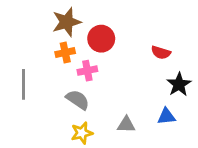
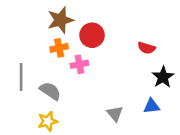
gray semicircle: (78, 100) -> (50, 91), moved
gray triangle: (126, 125) -> (115, 114), turned 48
yellow star: (82, 133) -> (48, 121), moved

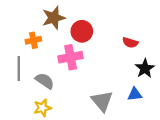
orange cross: (59, 48) -> (33, 40), moved
pink cross: (79, 64) -> (71, 57), size x1.5
gray triangle: (115, 114) -> (102, 101), size x1.5

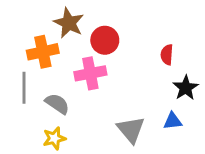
brown star: (54, 18) -> (69, 23), turned -30
orange cross: (33, 40) -> (43, 52), size x1.5
red semicircle: (130, 43) -> (167, 55), turned 77

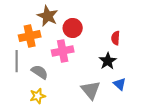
black star: (186, 88) -> (108, 61), moved
blue triangle: (173, 121) -> (120, 84), turned 48

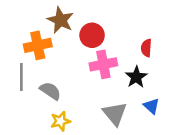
pink cross: (63, 51) -> (103, 64), moved
yellow star: (38, 96) -> (60, 121), moved

